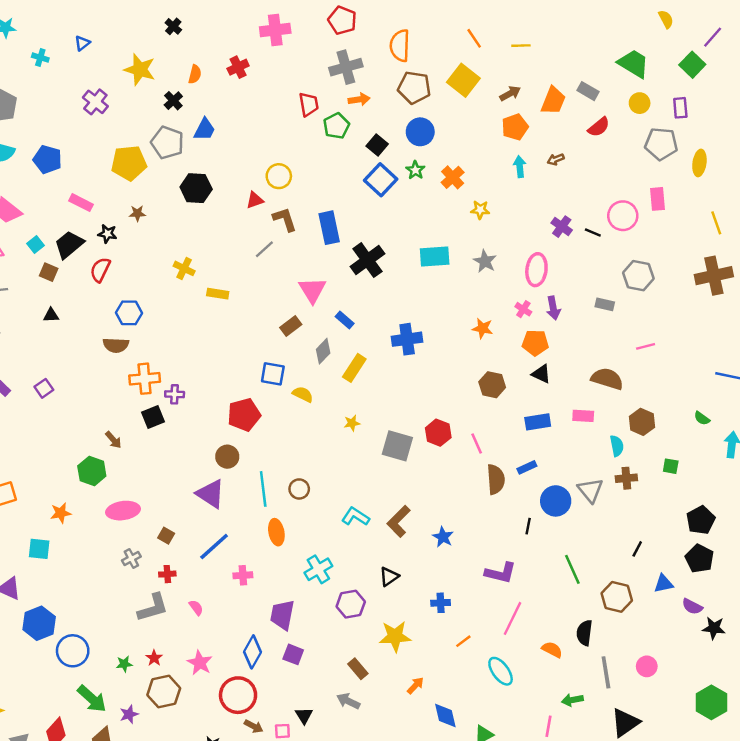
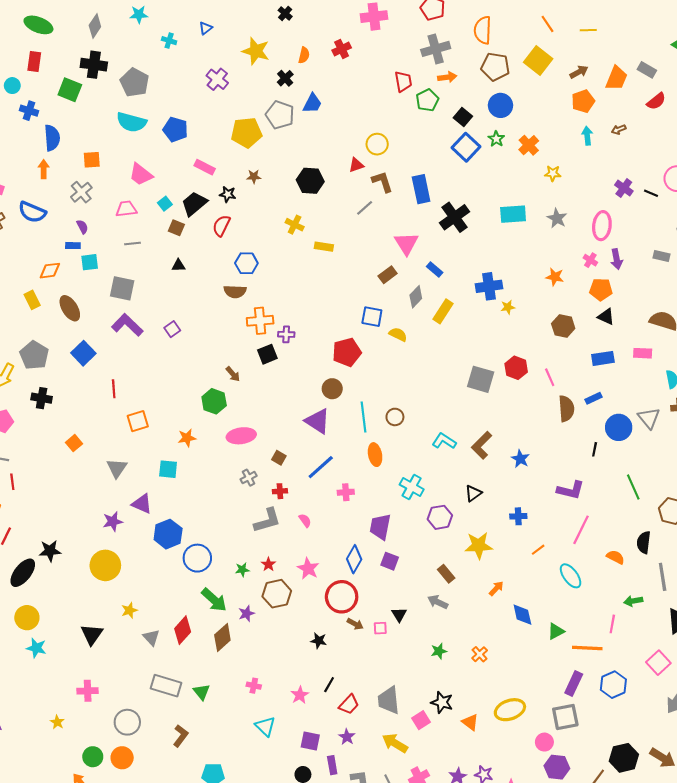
black hexagon: (196, 188) -> (310, 181), moved
yellow star: (352, 423) -> (508, 307), moved
cyan cross: (318, 569) -> (412, 487), turned -30

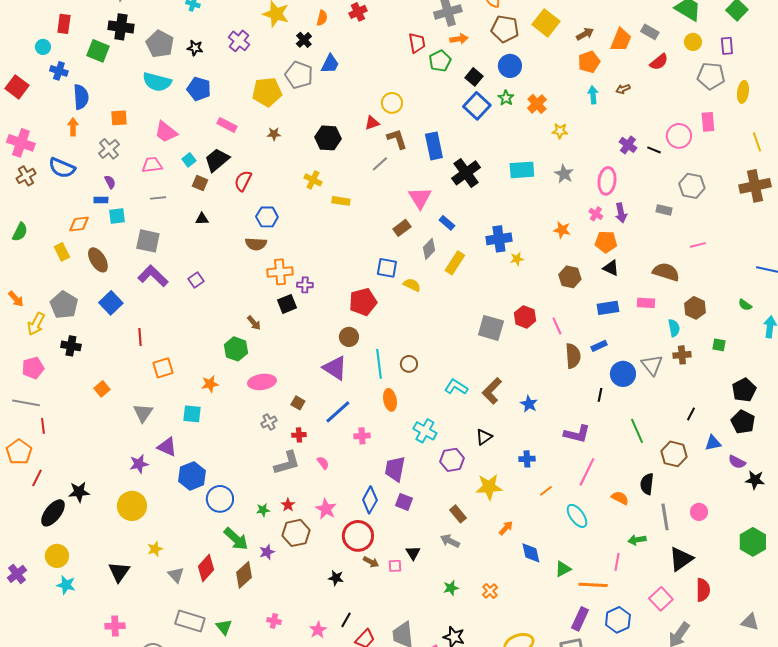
black star: (228, 194) -> (195, 48), moved

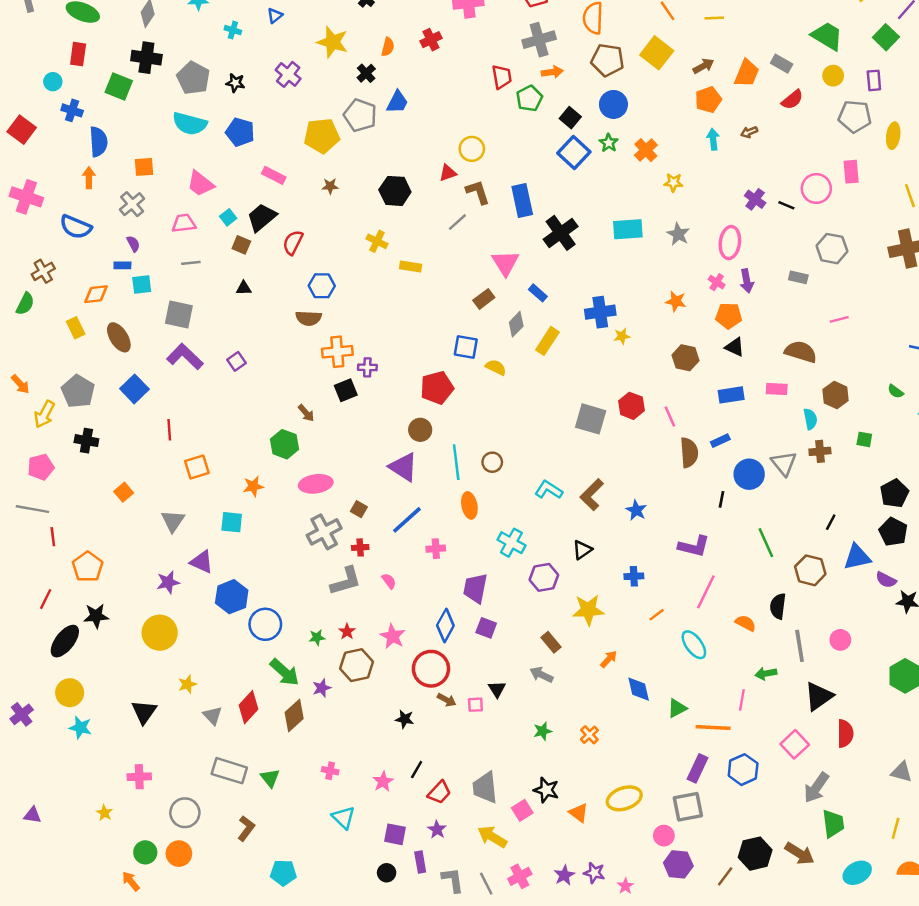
brown cross: (26, 176) -> (43, 271), moved
gray cross: (269, 422) -> (324, 532), size x1.8
blue triangle: (713, 443) -> (857, 557), size x1.4
orange pentagon: (19, 452) -> (88, 567), moved

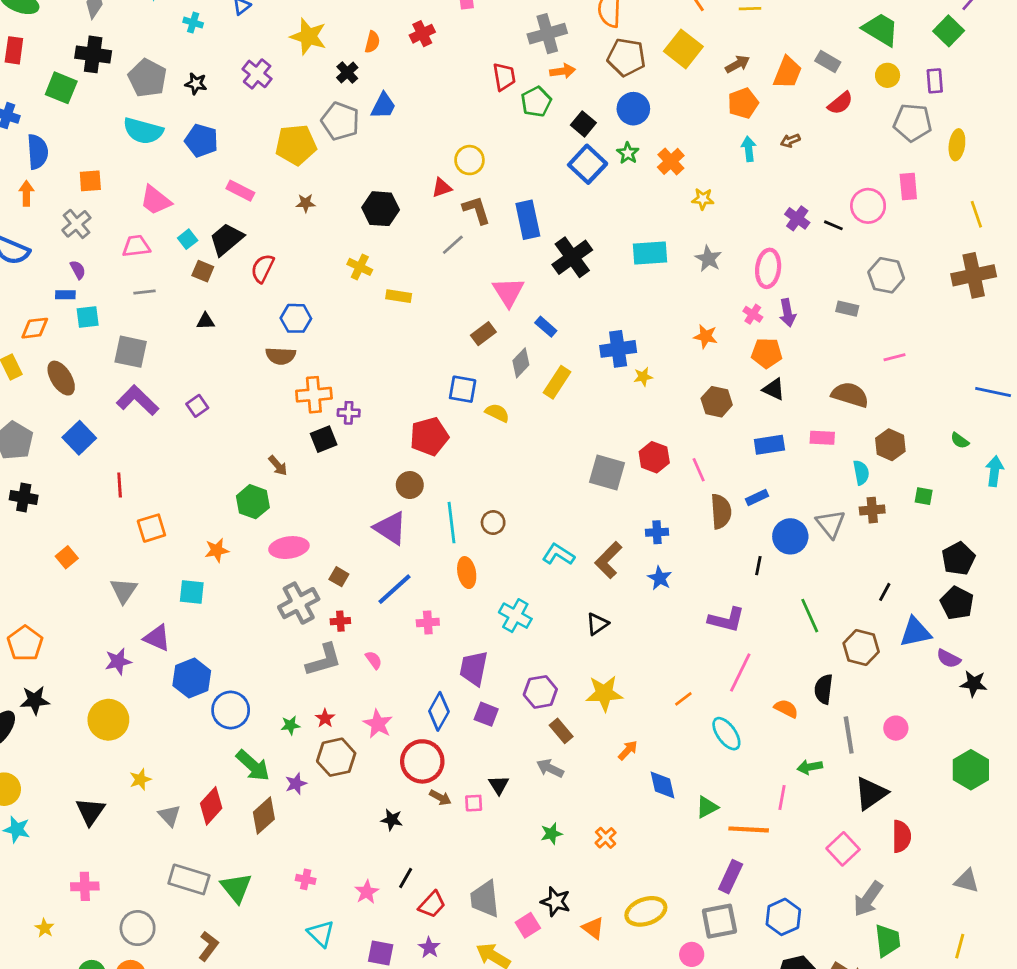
blue cross: (634, 576) -> (657, 532), moved
purple hexagon: (544, 577) -> (540, 692), moved
blue hexagon: (743, 770) -> (783, 917), moved
green triangle: (270, 778) -> (236, 888), size x1.4

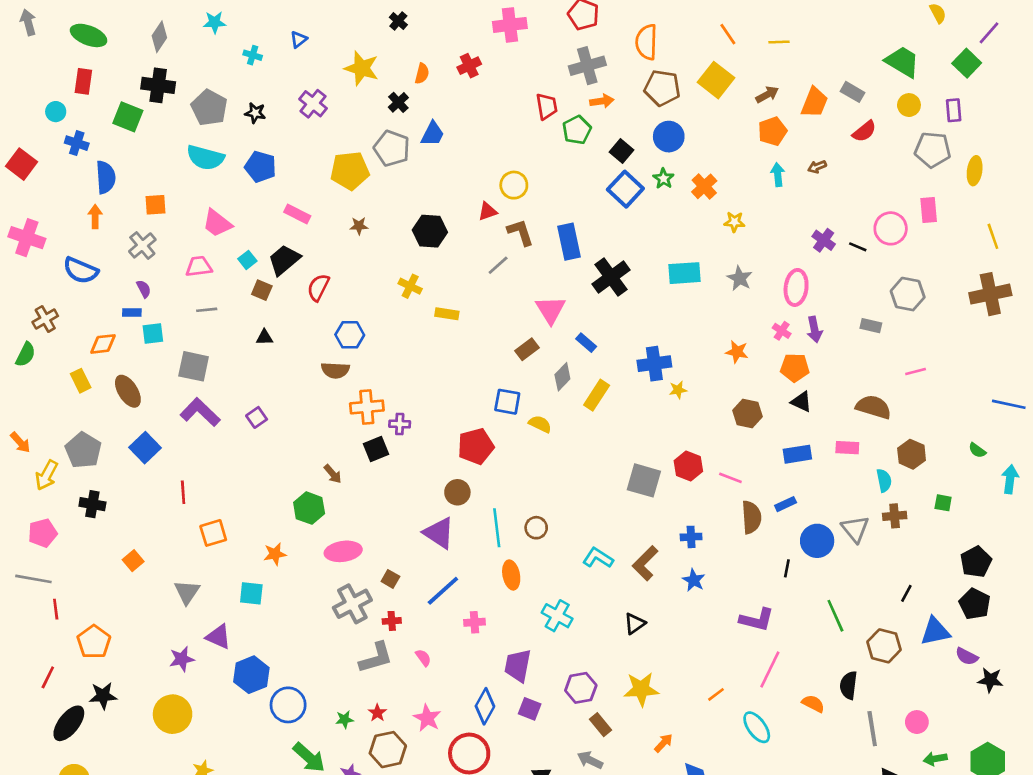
pink line: (699, 470) -> (730, 478), turned -45
green arrow: (810, 767) -> (935, 759), moved

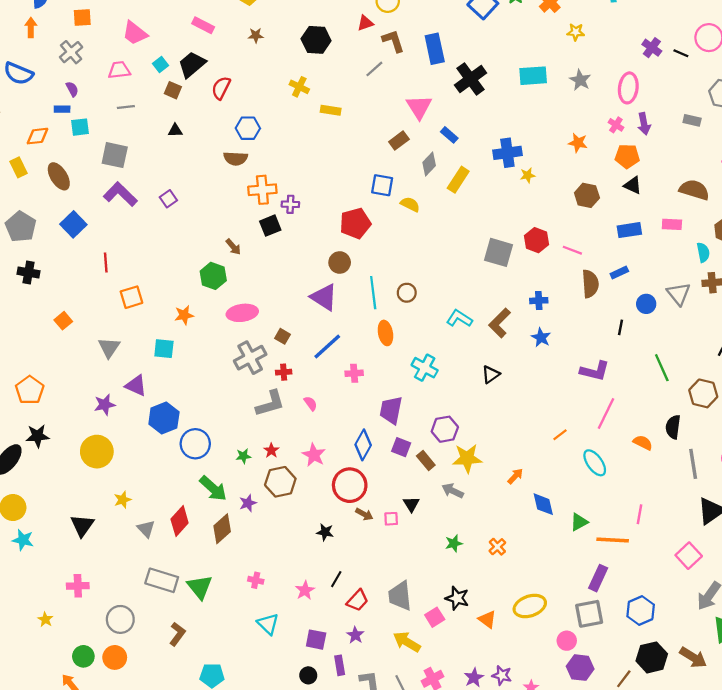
blue circle: (817, 541) -> (646, 304), size x0.7
yellow star: (641, 689) -> (467, 458), moved
brown rectangle: (600, 725) -> (426, 461), moved

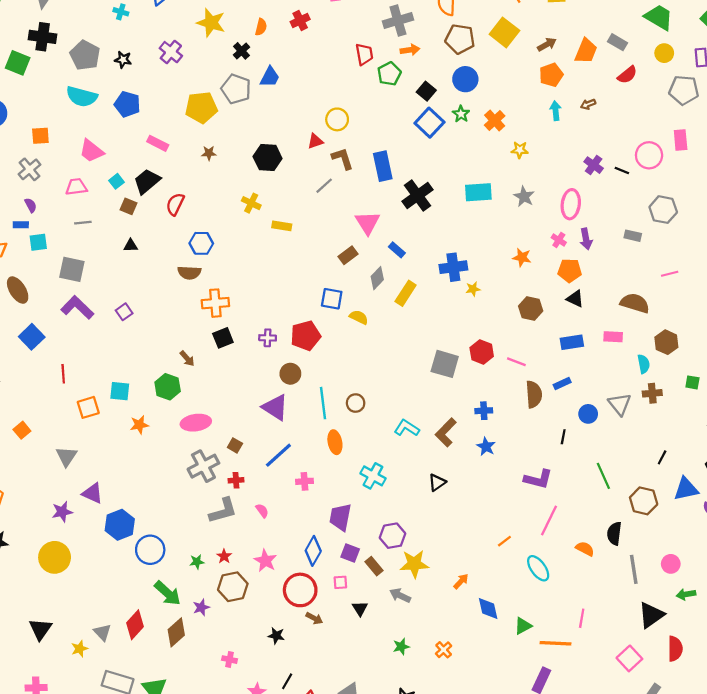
purple cross: (290, 204) -> (268, 338), moved
cyan square: (164, 349) -> (120, 391), moved
yellow star: (123, 500) -> (80, 649), moved
pink square: (391, 519) -> (340, 582), moved
pink cross: (256, 580) -> (230, 660), moved

